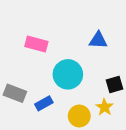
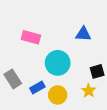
gray rectangle: (15, 93) -> (13, 79), turned 36
yellow circle: (79, 116) -> (58, 95), moved

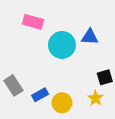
pink rectangle: (31, 37) -> (33, 22), moved
cyan circle: (58, 63) -> (62, 45), moved

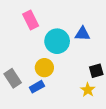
pink rectangle: (33, 22) -> (31, 20), turned 48
yellow circle: (62, 103) -> (44, 68), moved

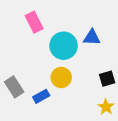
yellow circle: (44, 68) -> (61, 77), moved
yellow star: (88, 90) -> (106, 107), moved

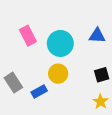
pink rectangle: (34, 22) -> (28, 36), moved
blue triangle: (92, 37) -> (97, 36), moved

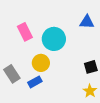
blue triangle: (97, 36) -> (87, 22), moved
yellow circle: (58, 74) -> (41, 63), moved

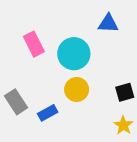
blue triangle: (87, 22) -> (108, 23), moved
yellow circle: (41, 63) -> (77, 89), moved

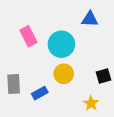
gray rectangle: (16, 102) -> (14, 84), turned 30
yellow star: (123, 125) -> (91, 103), moved

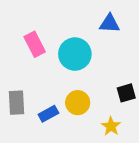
yellow circle: (64, 74) -> (78, 103), moved

